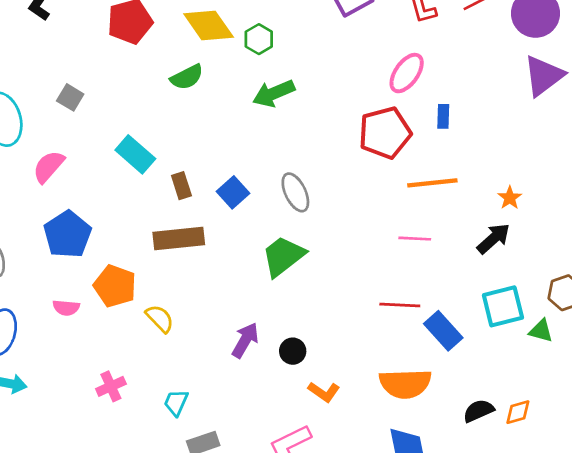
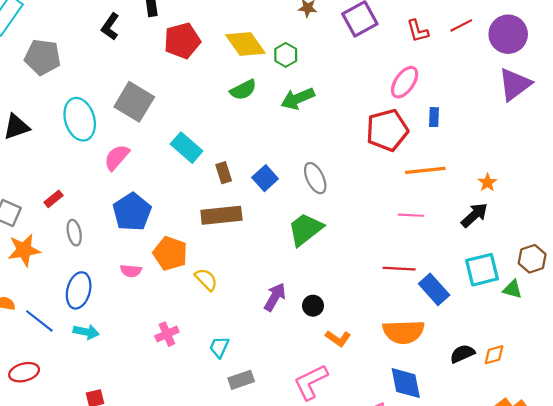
green semicircle: (187, 77) -> (243, 90), moved
gray square: (70, 97) -> (134, 102), size x1.8

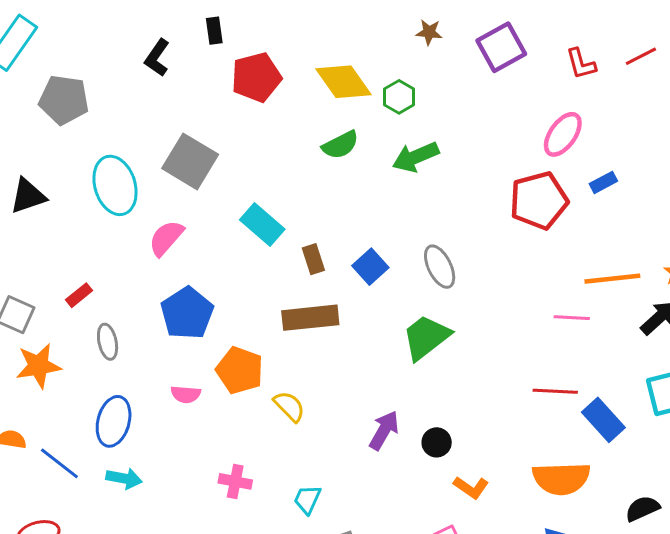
blue rectangle: (434, 117) -> (603, 182), turned 60
orange line: (425, 170) -> (612, 279), moved
pink cross: (167, 334) -> (235, 481), turned 35

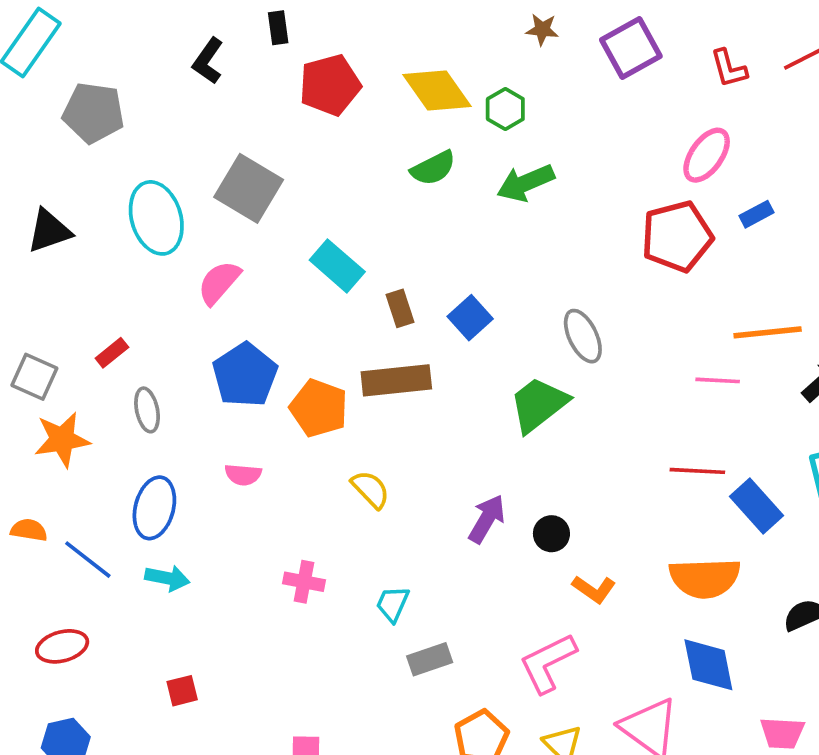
gray ellipse: (440, 267) -> (583, 336), moved
orange pentagon: (240, 370) -> (319, 408), moved

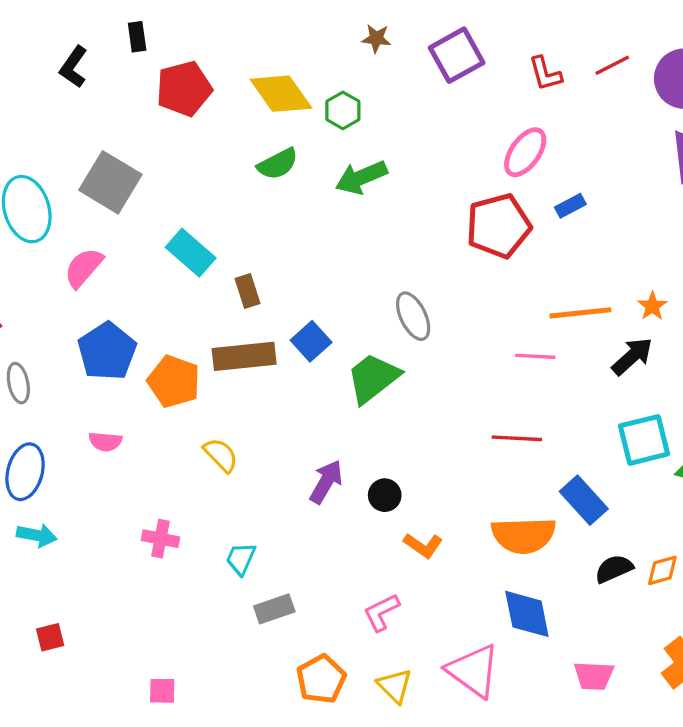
blue square: (470, 318) -> (311, 341), moved
blue rectangle: (756, 506) -> (584, 500), moved
pink L-shape: (548, 663) -> (381, 612), size x0.7

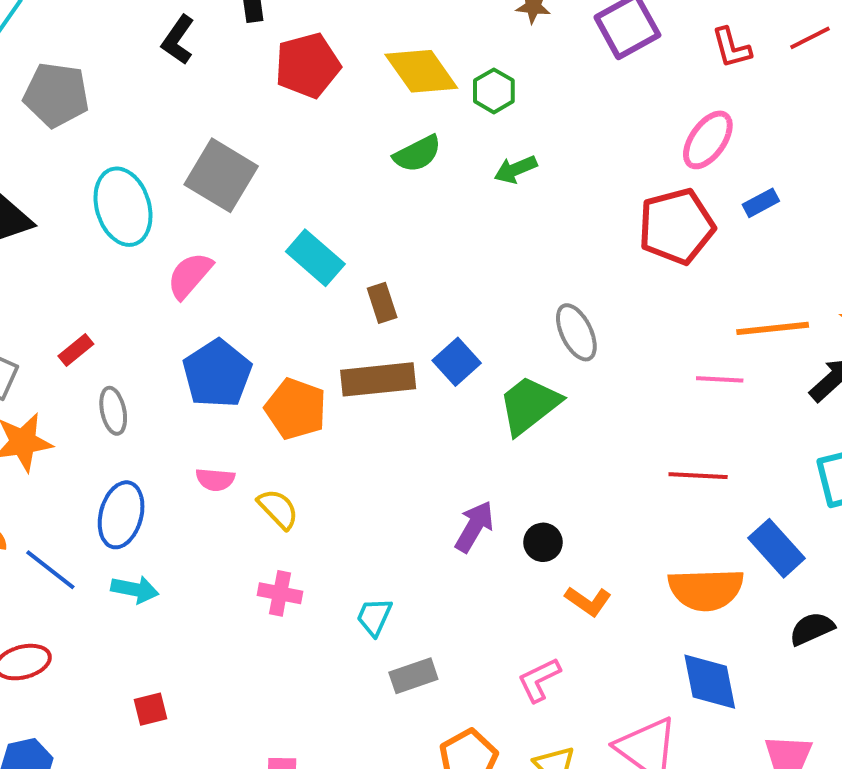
green arrow: (361, 177) -> (516, 169), size x0.7
yellow semicircle: (221, 455) -> (278, 509), moved

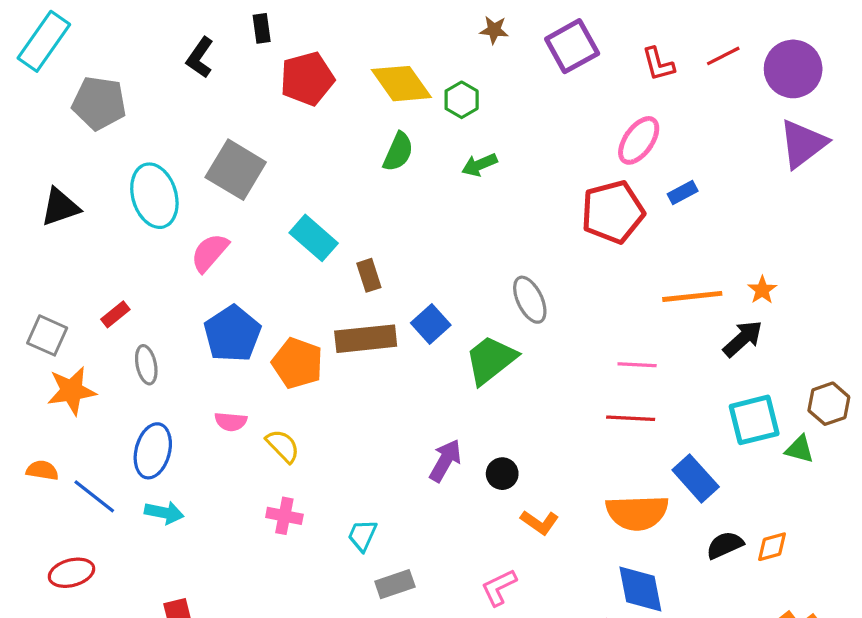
green semicircle: (417, 154) -> (398, 152), turned -39
pink line: (720, 379) -> (637, 365), moved

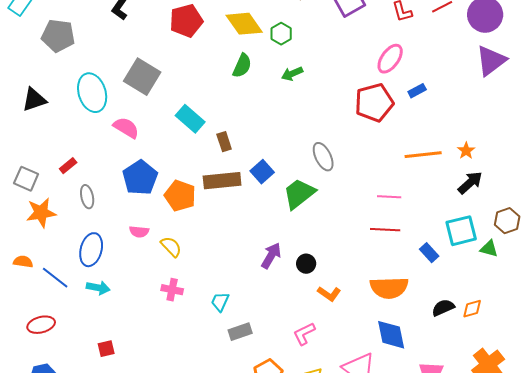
pink semicircle: (210, 253) -> (126, 128), turned 80
black arrow: (743, 339) -> (470, 183), moved
blue rectangle: (696, 478) -> (429, 253), moved, size x0.7

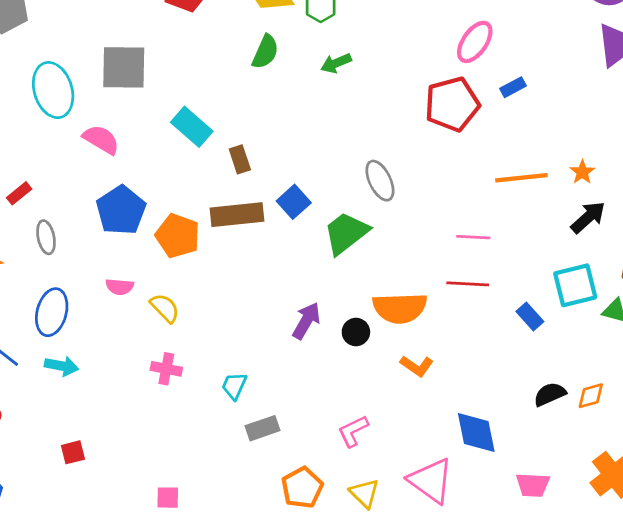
gray square: (142, 77) -> (124, 67), turned -30
orange semicircle: (389, 288) -> (400, 308), moved
orange L-shape: (329, 294) -> (417, 366), moved

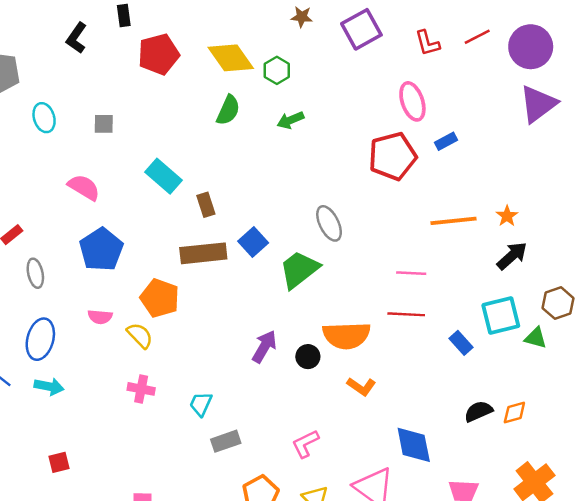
pink ellipse: (475, 42) -> (412, 101), turned -54
gray square: (124, 67) -> (104, 124), size x0.5
cyan ellipse: (53, 90) -> (44, 118), moved, size x0.6
orange pentagon: (178, 236) -> (160, 298), moved

